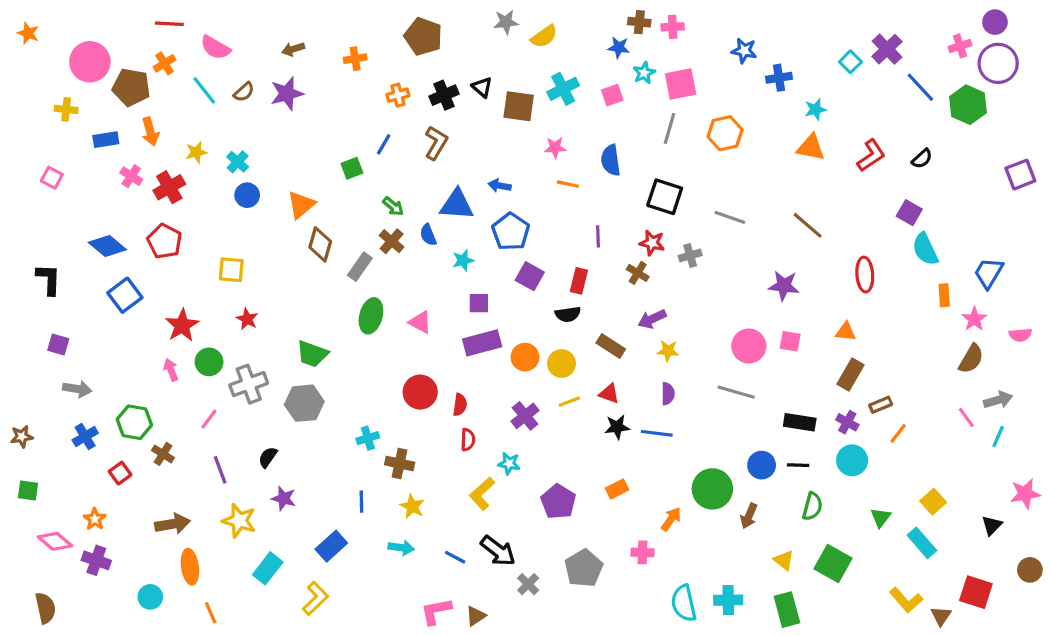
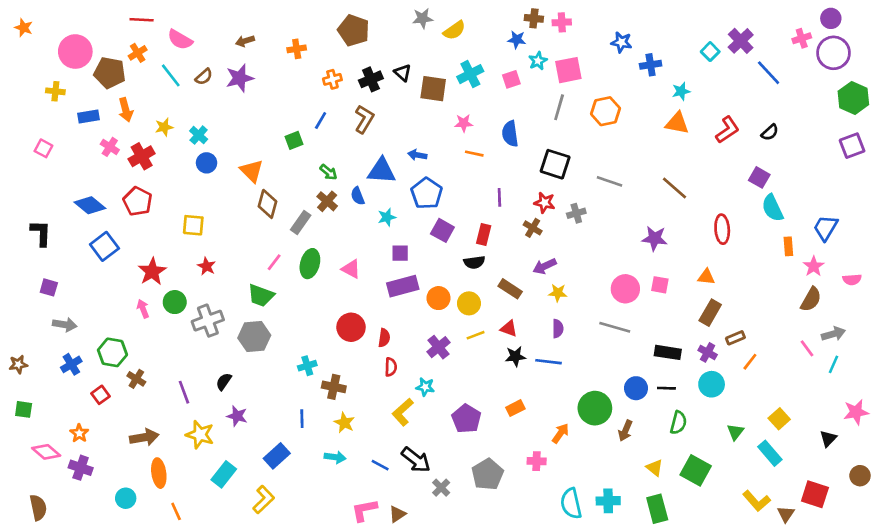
green hexagon: (968, 105) -> (853, 98), moved
orange triangle: (301, 205) -> (252, 171), turned -35
pink line: (209, 419) -> (274, 262), moved

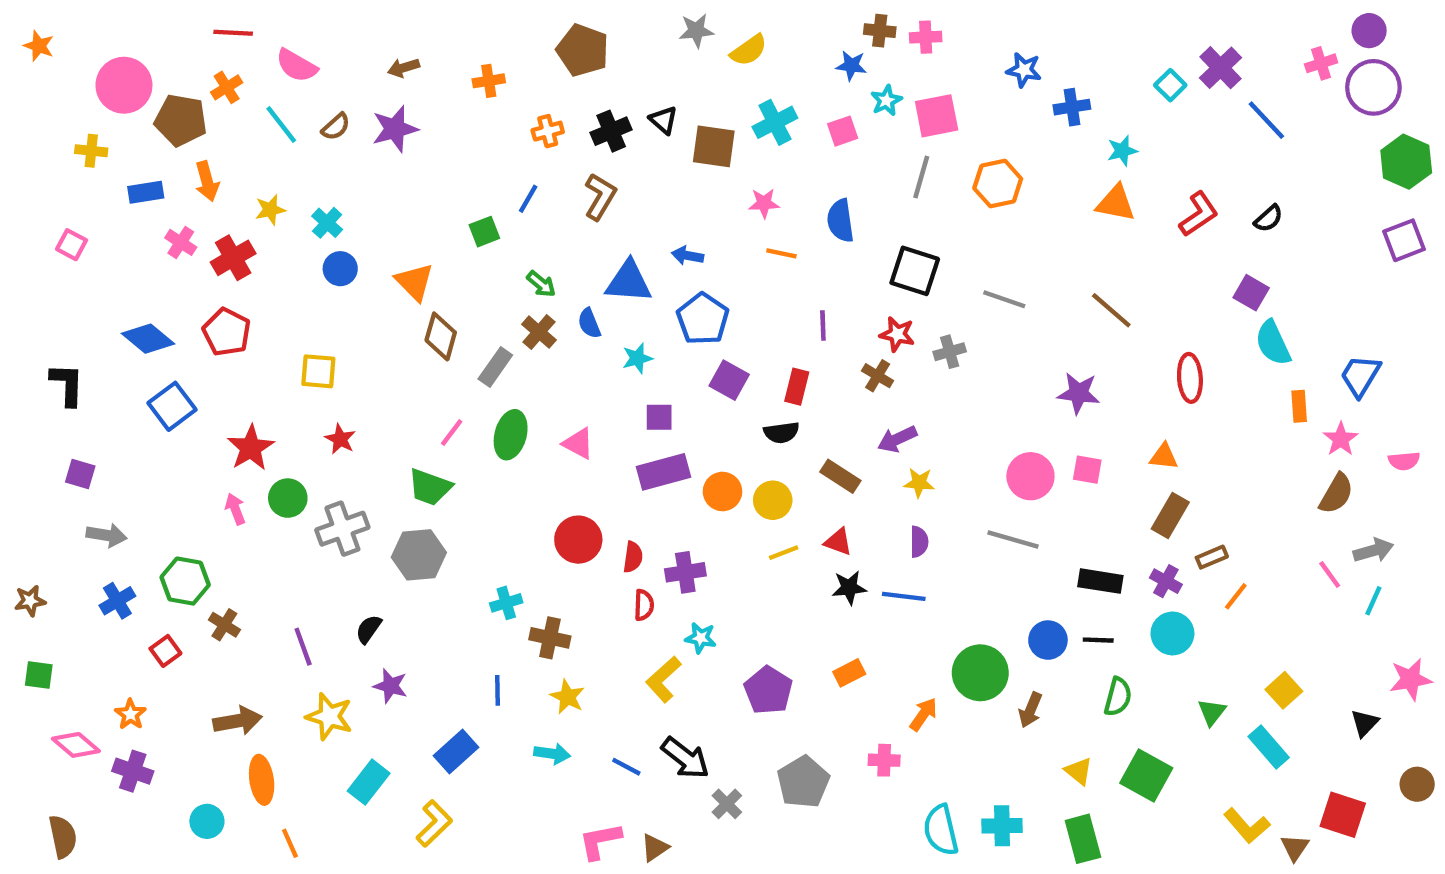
purple cross: (438, 347) -> (685, 572), moved, turned 30

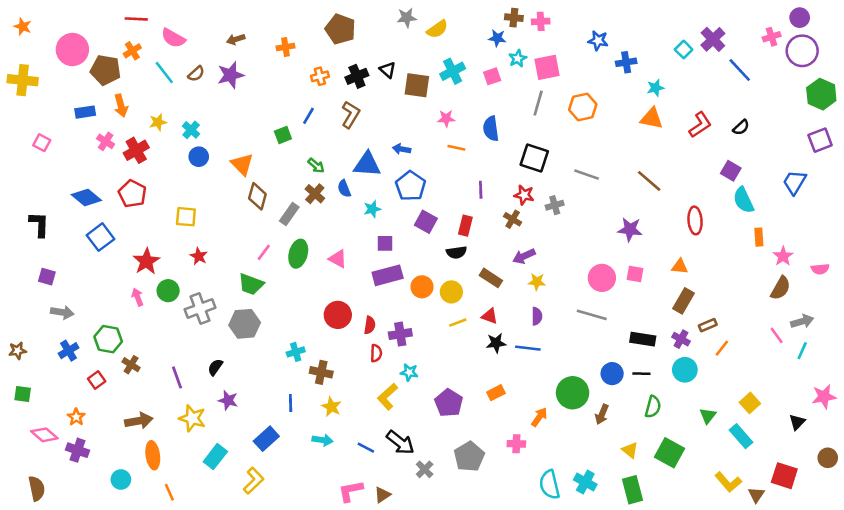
yellow cross: (91, 151) -> (23, 80), moved, size x1.6
blue trapezoid: (1360, 376) -> (795, 182), moved
cyan cross: (1002, 826) -> (585, 482), turned 30

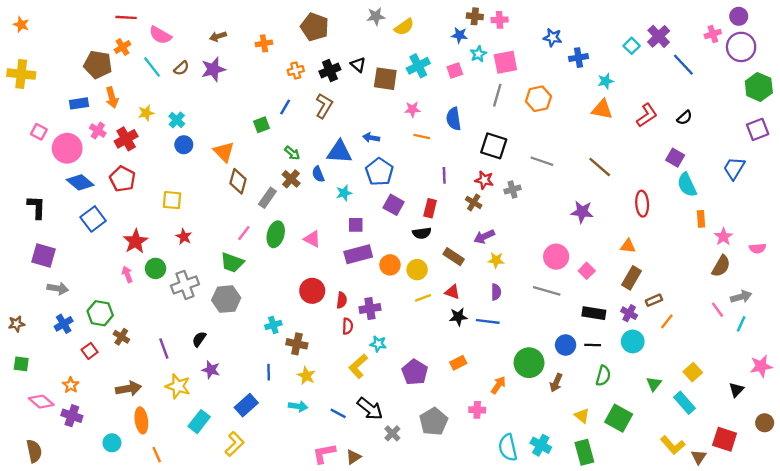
pink circle: (72, 50) -> (67, 148), moved
pink square: (635, 274) -> (587, 271), moved, turned 35
purple square: (47, 277) -> (44, 255), size x1.5

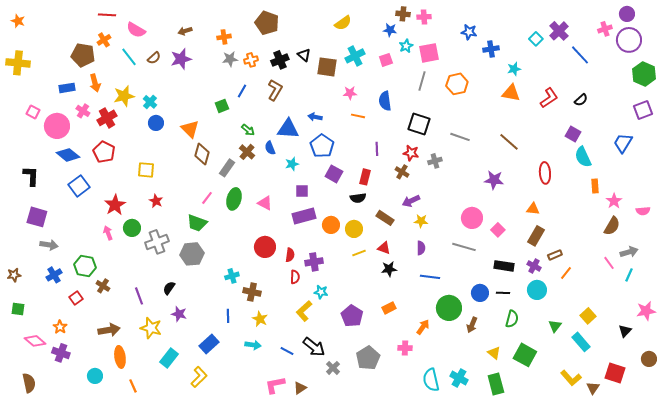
gray star: (376, 16) -> (230, 59), moved
yellow star: (146, 113) -> (124, 96), size x1.5
blue line: (488, 321) -> (430, 277), moved

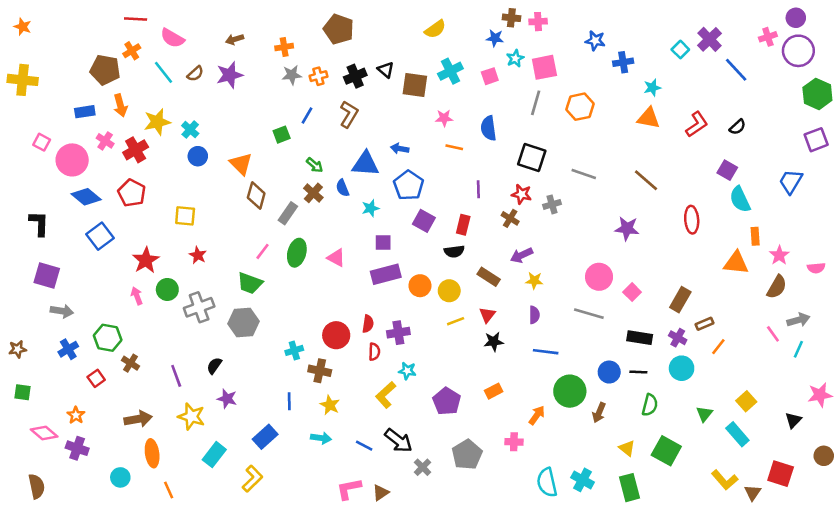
orange triangle: (533, 209) -> (736, 263), moved, size x1.5
red circle: (265, 247) -> (336, 335), moved
red triangle: (384, 248) -> (487, 315), turned 48

